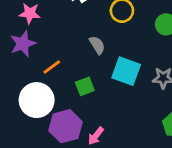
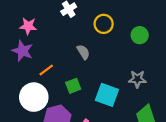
purple star: (23, 44) -> (23, 51), turned -30
cyan square: (126, 71) -> (107, 95), moved

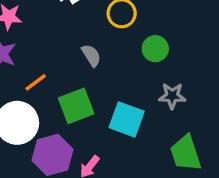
green circle: (140, 35) -> (155, 49), moved
green square: (73, 86) -> (76, 106), size x1.5

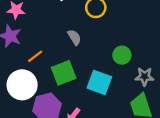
green circle: (155, 49) -> (122, 55), moved
gray star: (172, 96) -> (144, 77), moved

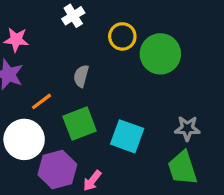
gray semicircle: (74, 37) -> (81, 76), moved, turned -133
green circle: (122, 55) -> (160, 54), moved, size x1.6

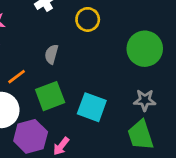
green circle: (160, 54) -> (145, 49), moved

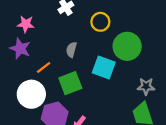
green circle: (145, 49) -> (127, 46), moved
cyan square: (92, 107) -> (104, 67), moved

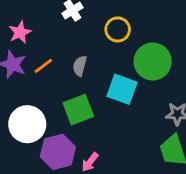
pink star: (26, 24) -> (20, 32), turned -30
orange line: (44, 67) -> (43, 66), moved

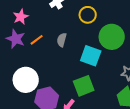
green square: (78, 110) -> (84, 86), moved

